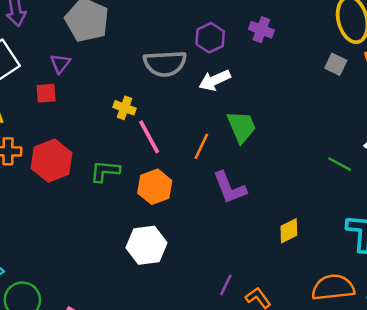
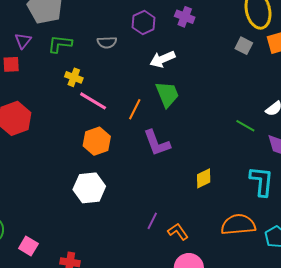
gray semicircle: (165, 63) -> (107, 42), size x0.6
white arrow: (215, 80) -> (162, 59), moved
pink line: (149, 137) -> (93, 101), turned -32
green L-shape: (105, 171) -> (60, 44), moved

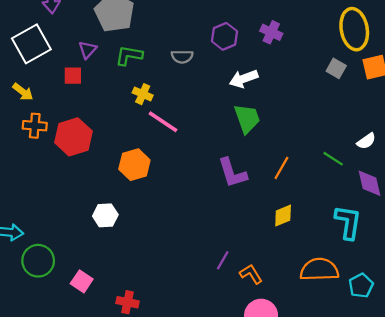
orange line: (135, 109) -> (281, 168), moved
orange hexagon: (97, 141) -> (134, 165), moved
white hexagon: (89, 188) -> (105, 215), moved, size x0.7

